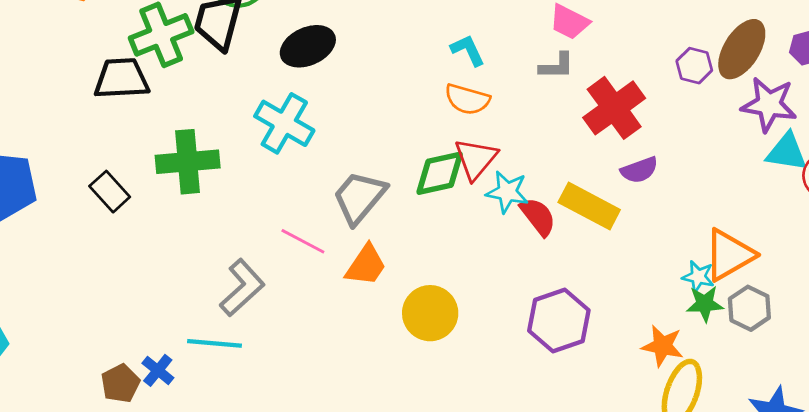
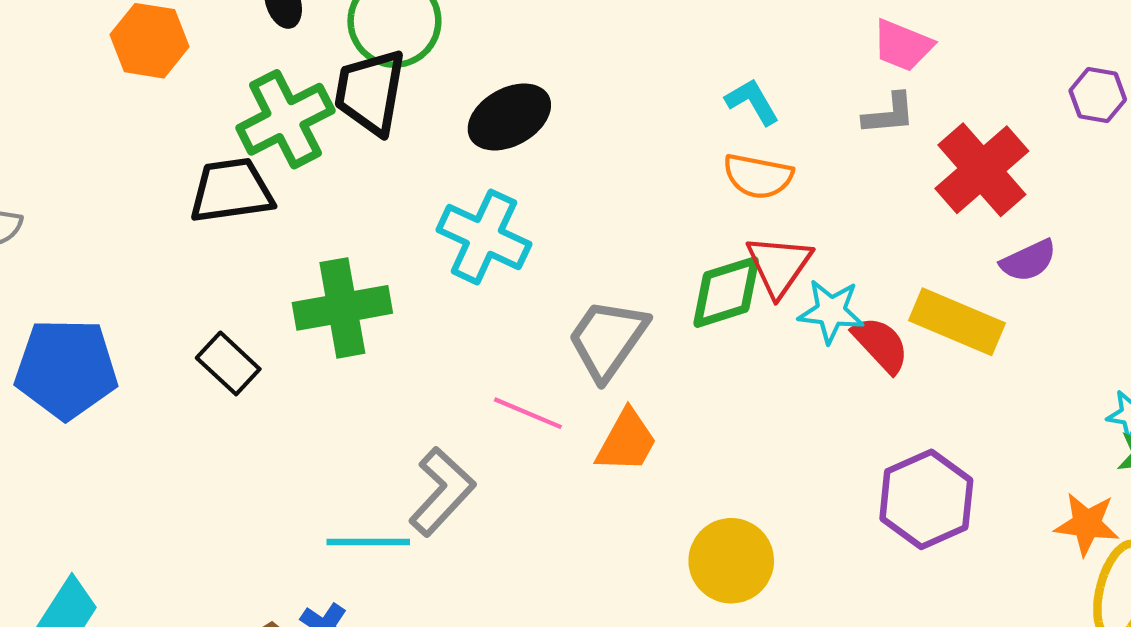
yellow circle: (430, 313) -> (731, 561), moved
cyan line: (214, 343) -> (368, 542), moved

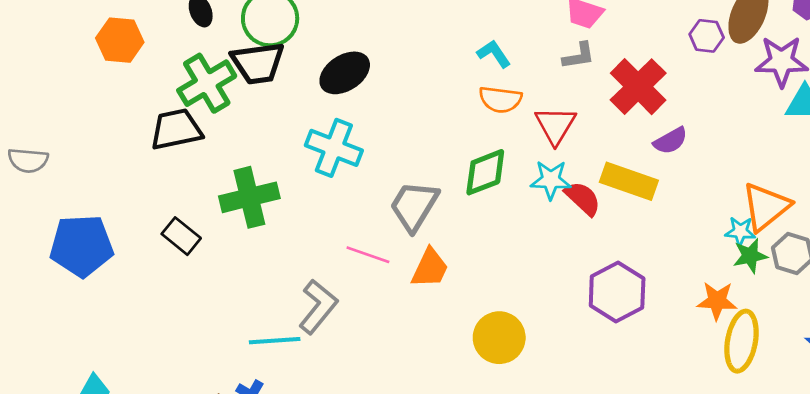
black trapezoid: (370, 92) -> (258, 63), turned -104
red triangle: (779, 265) -> (555, 125), moved

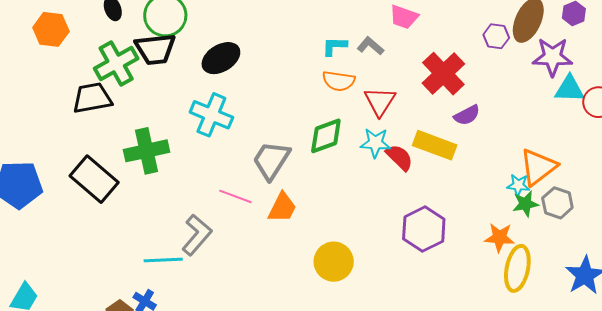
cyan L-shape: (494, 54) -> (334, 46), turned -56
gray L-shape: (579, 56) -> (371, 46), moved, turned -132
black rectangle: (181, 236) -> (94, 179), size x1.6

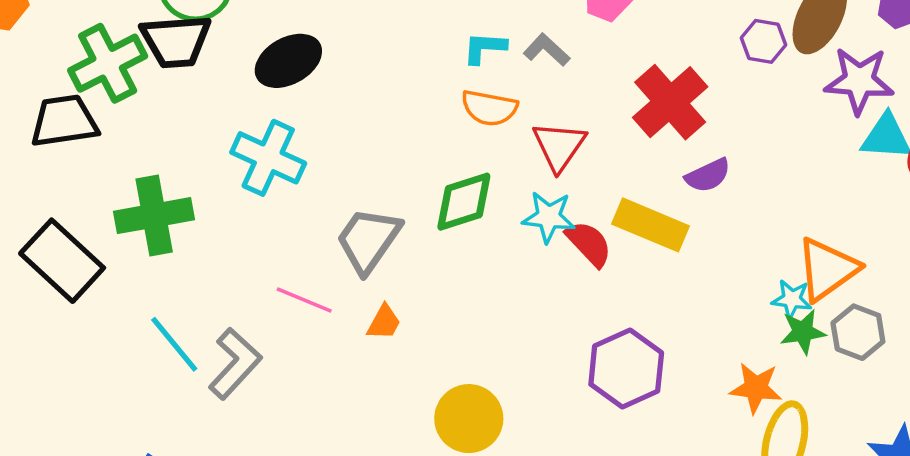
orange trapezoid: (282, 208) -> (384, 322), size x0.7
cyan line: (163, 260) -> (174, 344), moved, turned 51

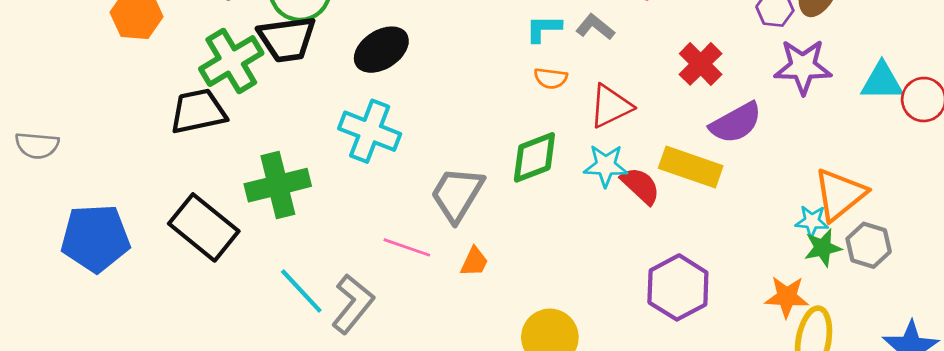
purple star: (859, 81) -> (803, 67), moved
red cross: (670, 102) -> (701, 64), size x0.7
orange semicircle: (489, 108) -> (551, 78), size x0.7
red triangle: (559, 146) -> (611, 106), turned 33
purple semicircle: (708, 175) -> (736, 123), size x1.4

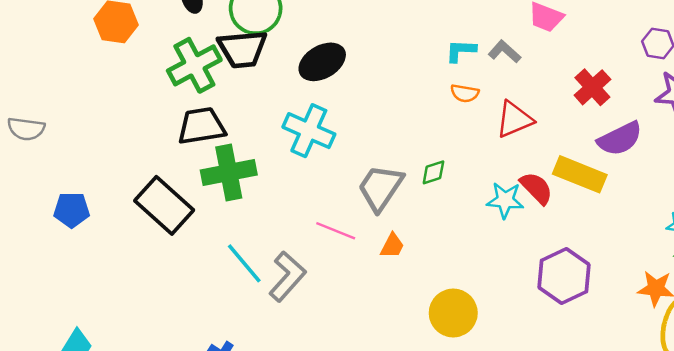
black trapezoid: (198, 111) -> (201, 126), moved
green diamond: (534, 157) -> (433, 172), moved, size x0.6
cyan star: (606, 166) -> (505, 200), moved
blue pentagon: (95, 238) -> (72, 210), size x0.6

